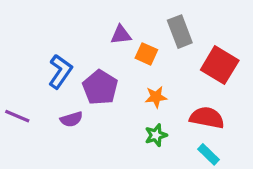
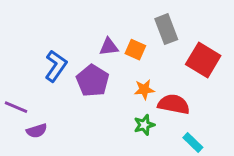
purple triangle: (121, 35) -> (109, 47), moved
red semicircle: (207, 118) -> (174, 104), moved
purple semicircle: (71, 119) -> (37, 131), moved

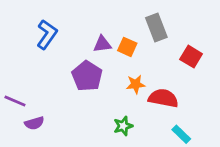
red square: (203, 60) -> (191, 57), size x0.7
blue L-shape: (56, 66) -> (47, 34), moved
green star: (144, 125) -> (123, 126), moved

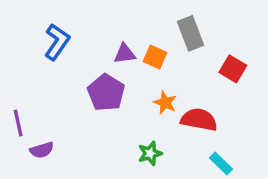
orange star: (136, 84) -> (165, 103), turned 30
purple line: (15, 101) -> (18, 123), turned 55

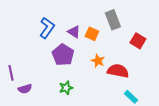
blue L-shape: (57, 42) -> (47, 28), moved
purple triangle: (125, 54) -> (74, 32), turned 40
green star: (150, 153) -> (66, 88), moved

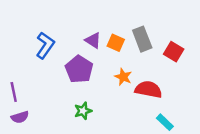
gray rectangle: (113, 20) -> (142, 39), moved
blue L-shape: (47, 28) -> (45, 45), moved
purple semicircle: (25, 89) -> (20, 117), moved

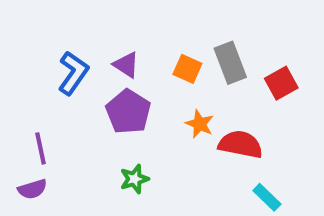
purple triangle: (93, 40) -> (126, 65), moved
red square: (174, 52) -> (281, 83), turned 30
purple line: (14, 92) -> (41, 148), moved

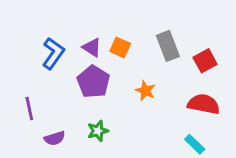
orange square: (187, 69) -> (120, 47), moved
red semicircle: (240, 144) -> (204, 104), moved
purple semicircle: (32, 189) -> (55, 138), moved

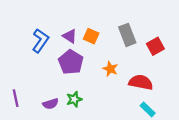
red semicircle: (204, 104) -> (141, 82), moved
purple line: (29, 109) -> (16, 98), moved
purple semicircle: (55, 138) -> (51, 104), moved

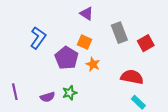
purple triangle: (70, 36) -> (87, 14), moved
orange square: (91, 36) -> (84, 42), moved
orange star: (110, 69) -> (93, 64), moved

